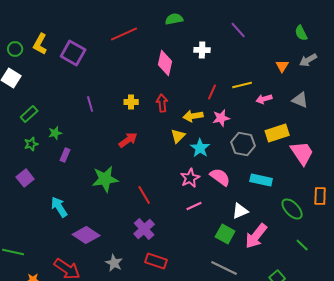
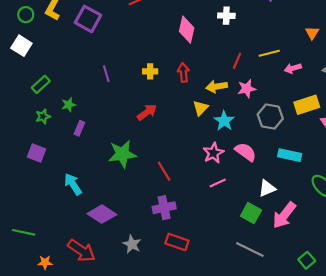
purple square: (25, 178) -> (36, 153), turned -30
purple cross: (144, 229) -> (164, 208), turned 30

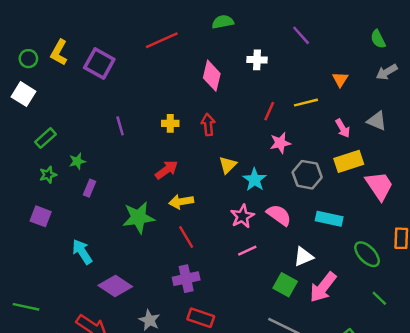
orange triangle: (312, 33) -> (340, 79), moved
pink arrow: (293, 68) -> (343, 128), moved, turned -105
yellow arrow: (217, 86) -> (181, 202), moved

